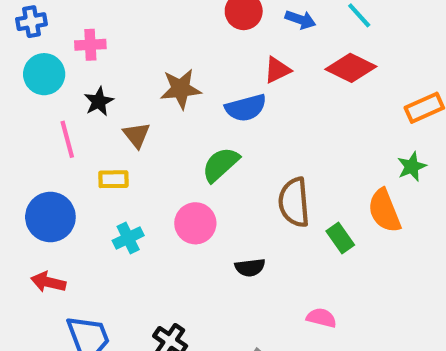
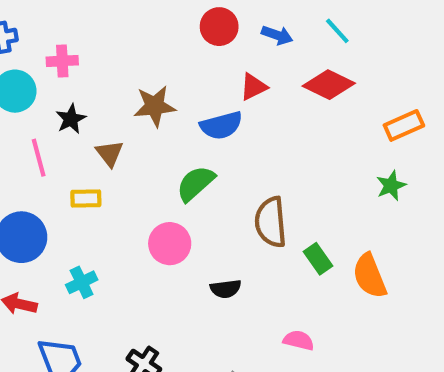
orange semicircle: (384, 211) -> (370, 276), moved
cyan cross: (128, 238) -> (82, 282), moved

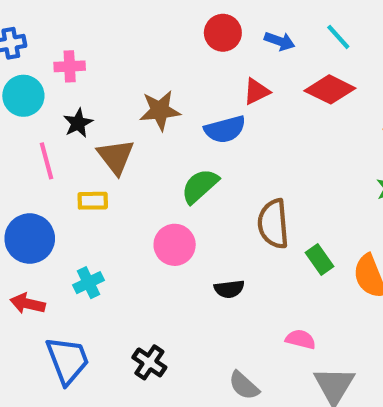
brown triangle: (110, 153) -> (116, 157), size x1.4

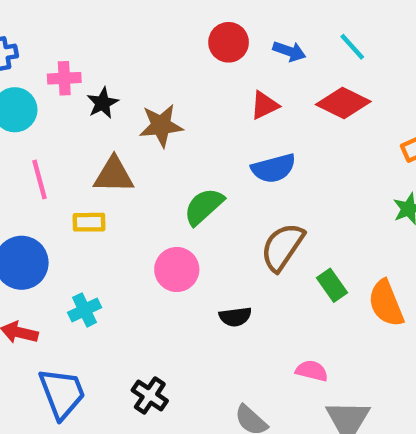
black star: (78, 123) -> (103, 103), moved
blue semicircle: (225, 129) -> (274, 168), moved
brown triangle: (116, 157) -> (114, 175), turned -51
brown semicircle: (273, 224) -> (283, 247), turned 39

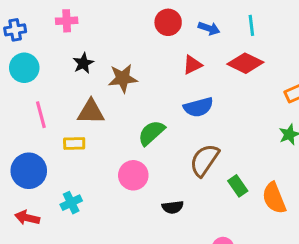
cyan line: (352, 47) -> (251, 25), turned 35
pink cross: (64, 78) -> (67, 21), moved

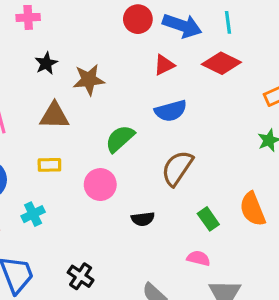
blue arrow: (209, 28) -> (182, 26), size x1.6
yellow rectangle: (74, 143) -> (49, 165), moved
green rectangle: (238, 186) -> (208, 219), moved

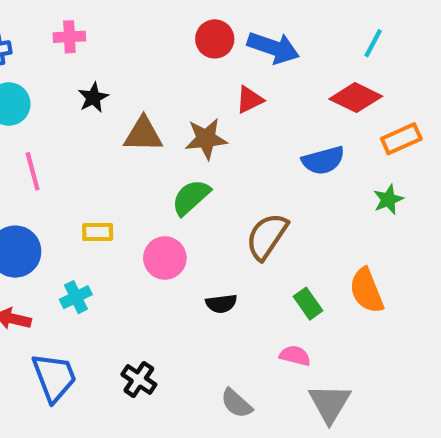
cyan line: (228, 22) -> (373, 43), moved, turned 35
red diamond: (221, 63) -> (356, 98), moved
brown star: (89, 80) -> (206, 139), moved
blue semicircle: (171, 111) -> (323, 160), moved
brown triangle: (54, 116) -> (143, 134), moved

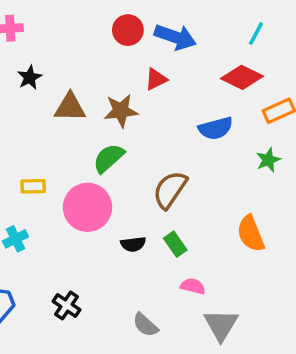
pink circle: (165, 258) -> (88, 207), size x1.4
green rectangle: (308, 304) -> (175, 244), moved

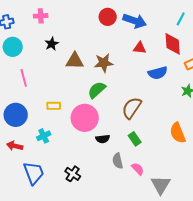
red diamond: (242, 77) -> (173, 44), turned 60
red triangle: (156, 79) -> (140, 48), moved, turned 32
black semicircle: (133, 244) -> (103, 139), moved
pink semicircle: (193, 286) -> (138, 169), moved, turned 32
gray semicircle: (145, 325) -> (118, 161), moved, turned 35

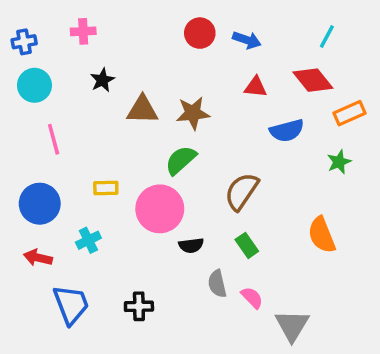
blue arrow: (135, 21) -> (247, 40), size x0.7
red diamond: (173, 44) -> (313, 80), turned -35
black cross: (73, 174) -> (139, 306), turned -35

